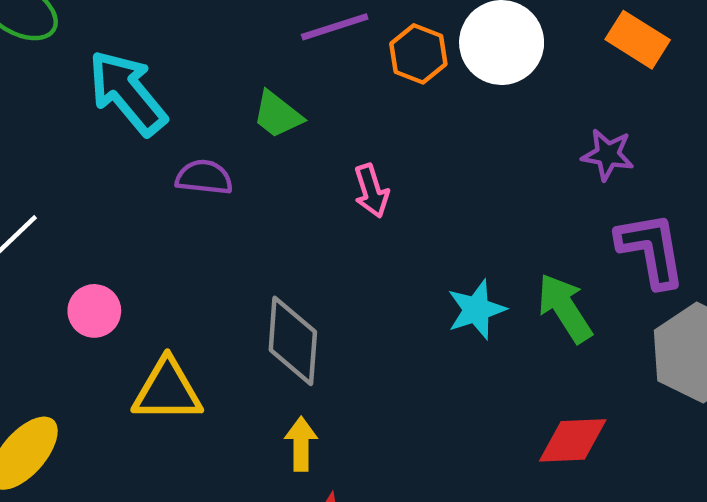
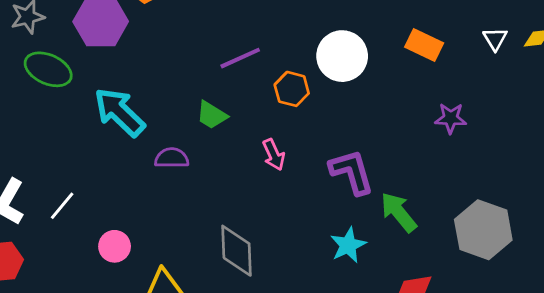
orange hexagon: (418, 54) -> (292, 89), moved
purple star: (608, 155) -> (451, 118), moved
purple L-shape: (651, 250) -> (352, 172), moved
cyan star: (476, 310) -> (348, 245), moved

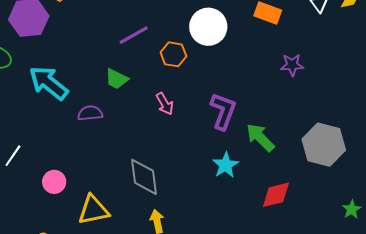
purple L-shape: (352, 172) -> (223, 111), turned 42

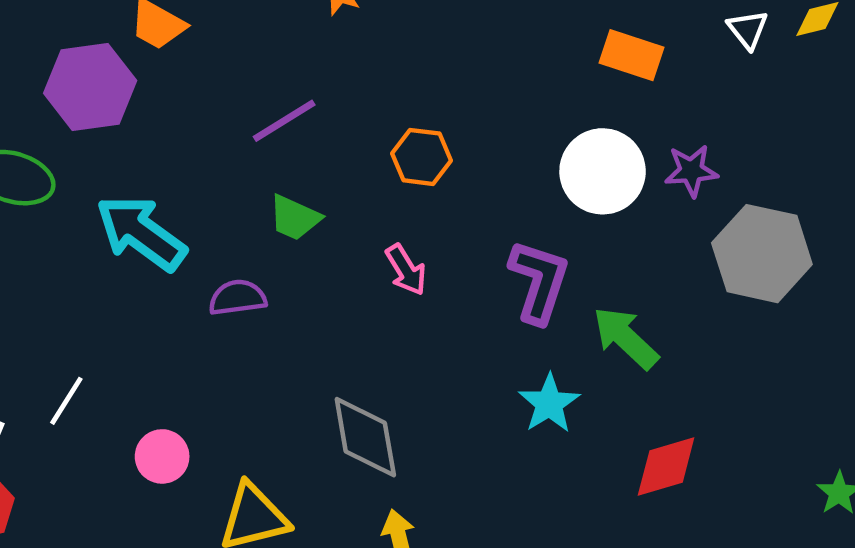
white circle: (208, 27) -> (603, 171), moved
purple line: (134, 35) -> (284, 121), moved
gray hexagon: (324, 145) -> (762, 254), moved

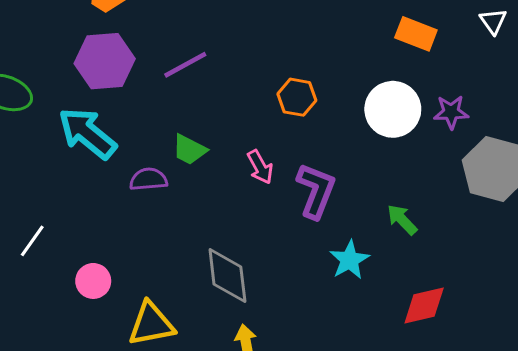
purple hexagon: (90, 87) -> (105, 61), moved
orange hexagon: (421, 157) -> (297, 97), moved
green trapezoid: (295, 218) -> (189, 150), moved
purple L-shape: (539, 281) -> (316, 191), moved
green arrow: (626, 338) -> (402, 220), size x0.7

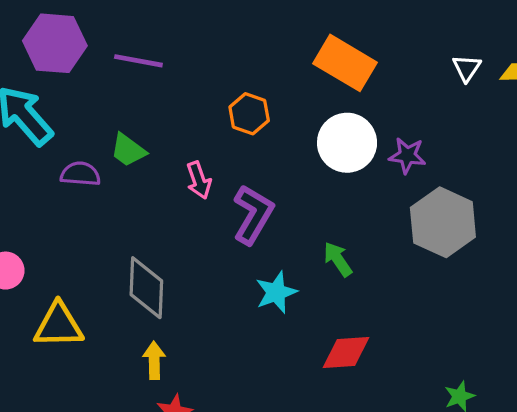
orange rectangle: (416, 34) -> (345, 63), moved, size x1.4
purple line: (185, 65) -> (138, 61), turned 30

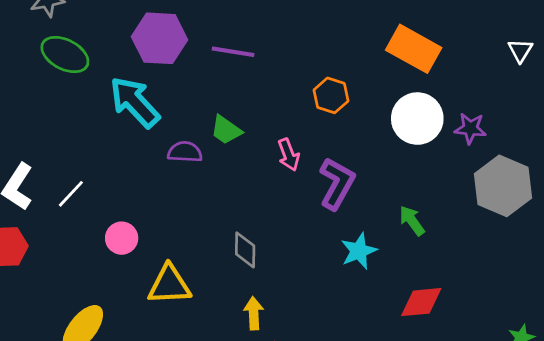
gray diamond: (146, 288) -> (245, 250), size x0.7

